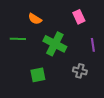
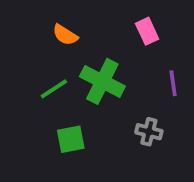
green line: (18, 39) -> (54, 89), moved, turned -35

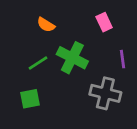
gray cross: (149, 132) -> (105, 93), size x1.6
green square: (71, 139) -> (30, 99), moved

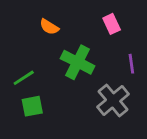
green line: (38, 63) -> (24, 78), moved
gray cross: (105, 93) -> (113, 100), turned 36

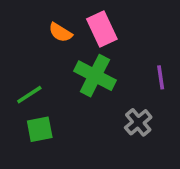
pink rectangle: (112, 24) -> (102, 29), moved, size x1.4
gray cross: (113, 100) -> (138, 122), size x0.7

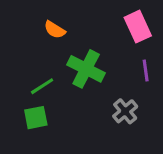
pink rectangle: (102, 29) -> (138, 27), moved
green line: (29, 95) -> (42, 86), moved

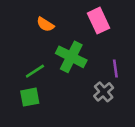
pink rectangle: (138, 27) -> (98, 21), moved
purple line: (146, 71) -> (115, 69), moved

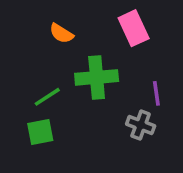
green cross: (71, 57) -> (97, 77), turned -32
gray cross: (104, 92) -> (141, 125), turned -30

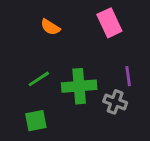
green cross: (97, 77) -> (79, 86), moved
green square: (40, 132) -> (36, 121), moved

